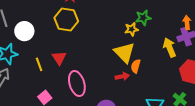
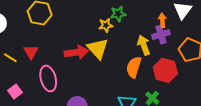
yellow line: (39, 64) -> (10, 58), turned -40
orange semicircle: (136, 66) -> (134, 67), moved, size x1.5
red arrow: (122, 76) -> (76, 52), moved, size x1.6

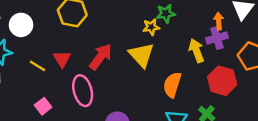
red arrow: (76, 52) -> (101, 57), moved, turned -45
orange semicircle: (134, 67) -> (172, 85), moved

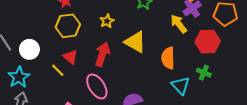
yellow star: (151, 27) -> (107, 21), moved
red triangle: (62, 59) -> (70, 57), moved
yellow line: (38, 66) -> (58, 70), moved, turned 32

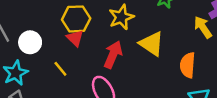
yellow star: (107, 21) -> (121, 17), size x1.5
red triangle: (70, 57) -> (75, 38), moved

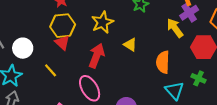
yellow triangle: (152, 44) -> (130, 45), size x0.6

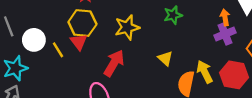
yellow arrow: (175, 28) -> (205, 72), moved
yellow triangle: (130, 45) -> (165, 58), moved
yellow line: (51, 70) -> (58, 50), moved

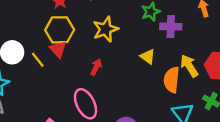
purple cross: (225, 34) -> (171, 27), moved, turned 30
red arrow: (114, 63) -> (96, 67), size x0.6

